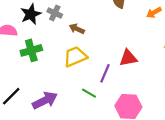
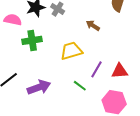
brown arrow: (77, 29) -> (93, 25), moved
red triangle: (128, 58) -> (120, 71), moved

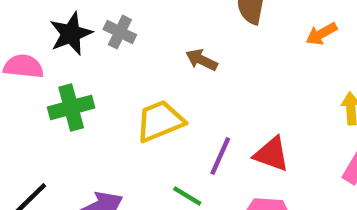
red triangle: (120, 71) -> (272, 154), turned 30

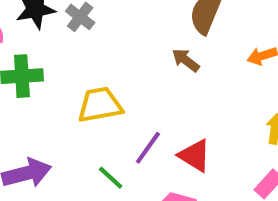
brown arrow: (202, 60) -> (186, 60), moved

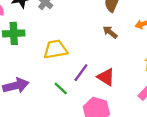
brown arrow: (186, 60) -> (110, 32), moved

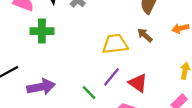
yellow trapezoid: (55, 49) -> (115, 44), moved

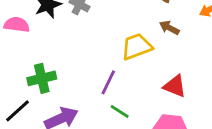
green cross: (42, 31) -> (42, 78), moved
purple line: (111, 77) -> (108, 82), moved

